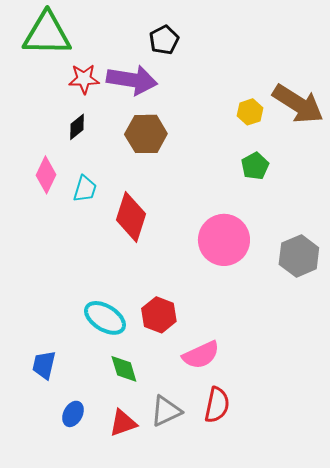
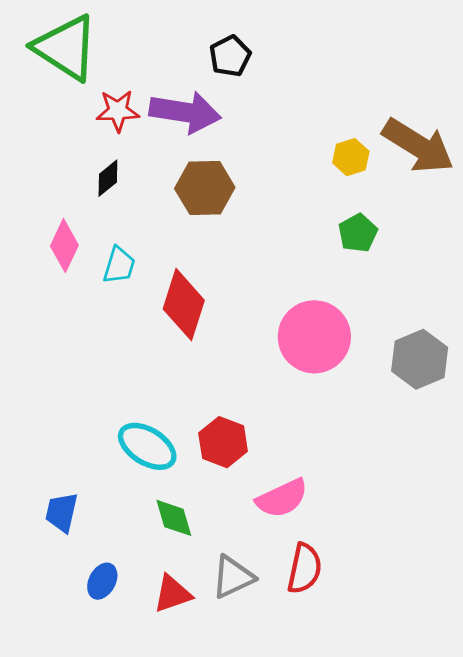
green triangle: (47, 34) -> (66, 48), turned 32

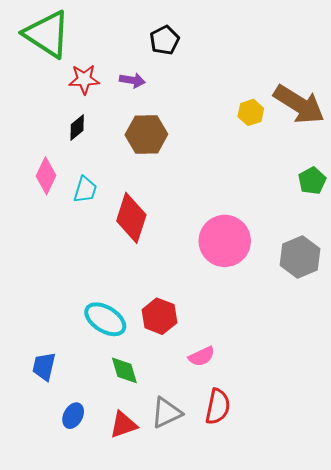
purple arrow: (185, 112) -> (132, 80), size x0.5
green pentagon: (358, 233) -> (312, 181), moved
pink semicircle: (282, 498) -> (202, 356), size x0.7

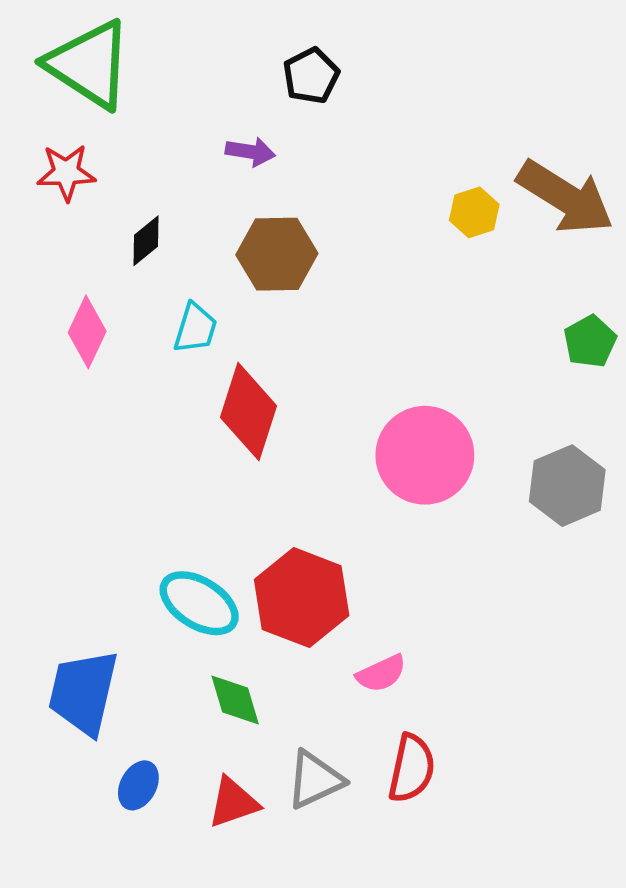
red star: (84, 79) -> (66, 173), moved
cyan trapezoid: (85, 190) -> (195, 328), moved
red hexagon: (159, 316) -> (302, 598), size x1.4
blue trapezoid: (44, 366) -> (83, 692), size x1.6

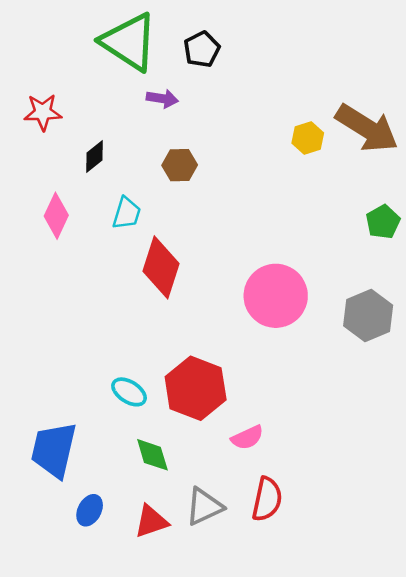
green triangle: (89, 64) -> (129, 42), moved
brown hexagon: (277, 254) -> (180, 165), size x0.7
cyan ellipse: (199, 603) -> (129, 392), size x0.7

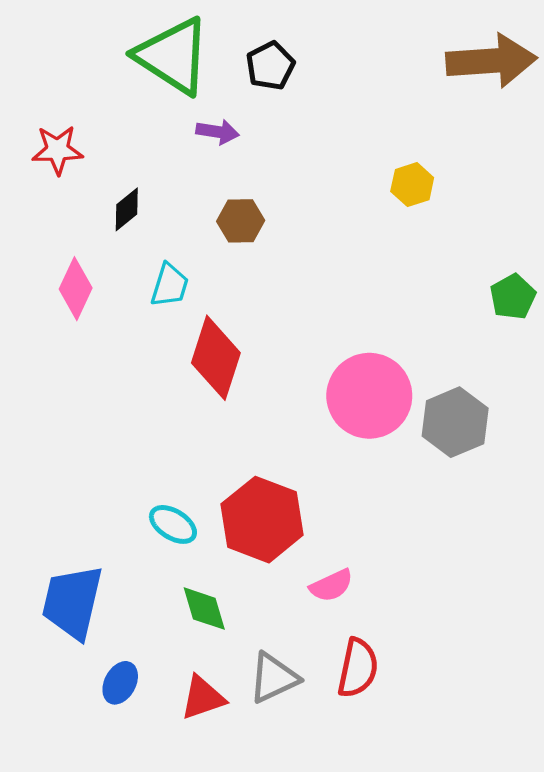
brown arrow: (367, 128) -> (491, 61), moved, turned -36
gray hexagon: (368, 316) -> (455, 422), moved

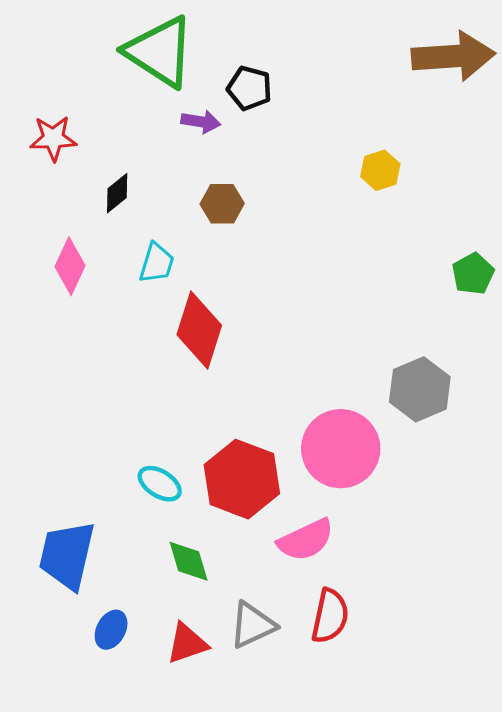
black pentagon: (270, 66) -> (249, 88), moved, turned -30
pink circle: (369, 396) -> (341, 449), moved
pink semicircle: (331, 586) -> (306, 540), size x1.4

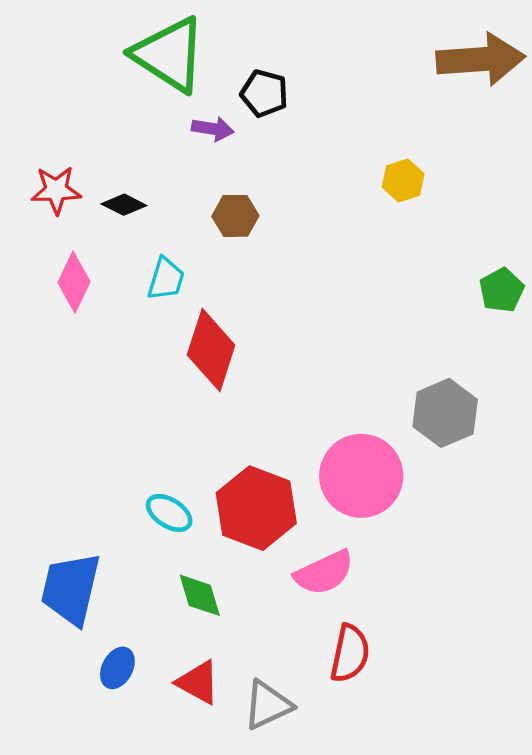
red star: (53, 138) -> (56, 190), moved
black diamond: (117, 193) -> (124, 205), turned 66
gray triangle: (252, 625) -> (268, 705), moved
red triangle: (187, 643) -> (198, 682), turned 48

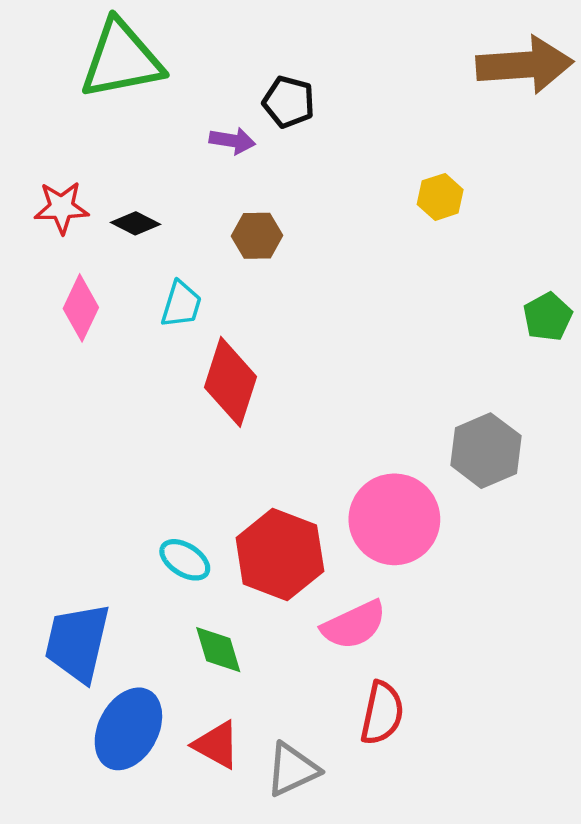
green triangle: (169, 55) -> (121, 60), moved, turned -44
blue ellipse: (117, 668) -> (128, 729), size x1.8

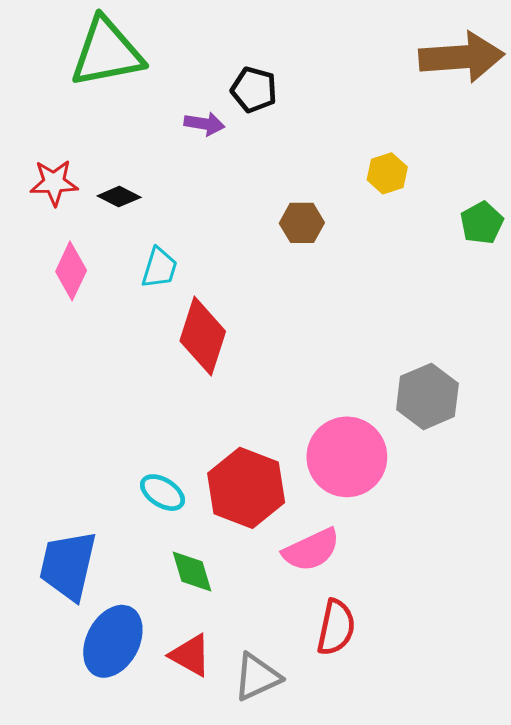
brown hexagon: (257, 236) -> (302, 223), moved
green pentagon: (548, 317) -> (482, 223), moved

